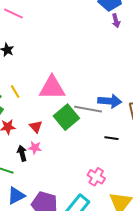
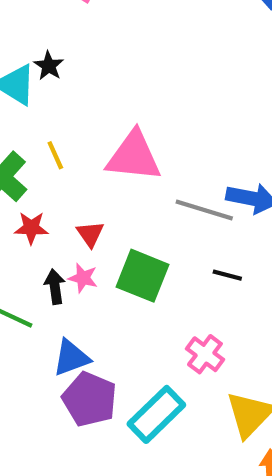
green square: (66, 117) -> (143, 276), moved, turned -35
black line: (111, 138) -> (227, 275), moved
blue triangle: (16, 196) -> (71, 358), moved

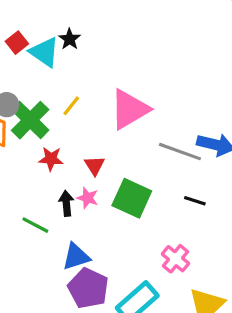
yellow line: (55, 155) -> (71, 106), turned 60
pink triangle: (134, 156) -> (129, 109), turned -39

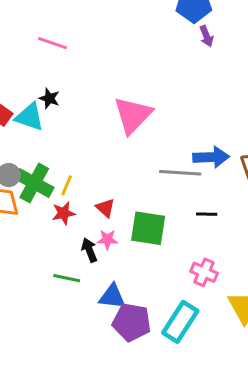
yellow line: (71, 106) -> (67, 185), moved
pink triangle: (129, 109) -> (133, 115), moved
blue triangle: (76, 257) -> (112, 296), turned 40

